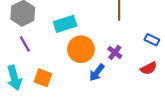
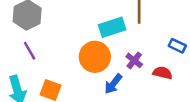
cyan rectangle: (65, 24) -> (112, 27), moved
red semicircle: (149, 68) -> (162, 73), moved, turned -140

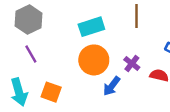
cyan rectangle: (112, 27) -> (91, 27), moved

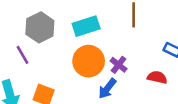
gray hexagon: (28, 20) -> (40, 27), moved
purple cross: (132, 64) -> (119, 65), moved

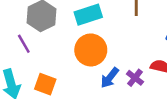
purple cross: (119, 65) -> (135, 78), moved

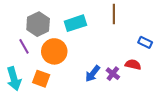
orange circle: (91, 50) -> (54, 51), moved

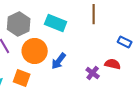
cyan rectangle: (75, 23) -> (56, 23), turned 40
blue arrow: (93, 74) -> (59, 61), moved

